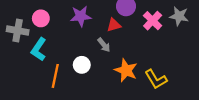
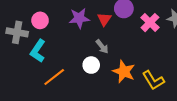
red triangle: (114, 25) -> (104, 19), moved, turned -40
white circle: (82, 65) -> (91, 65), moved
orange line: (55, 76) -> (54, 77), turned 40

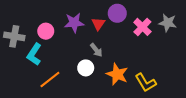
pink circle: (40, 20) -> (46, 31), moved

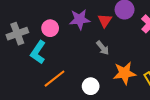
gray cross: (14, 36) -> (17, 34), turned -30
white circle: (86, 68) -> (91, 86), moved
orange star: (117, 74) -> (125, 73), turned -30

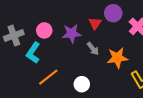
purple star: (80, 19) -> (72, 33), moved
orange star: (125, 73) -> (117, 58), moved

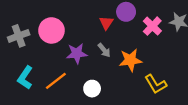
pink circle: (44, 30) -> (52, 30), size x1.5
purple star: (72, 33) -> (77, 53), moved
cyan L-shape: (33, 53) -> (25, 78), moved

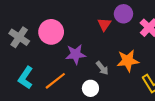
gray cross: (19, 36) -> (19, 37), turned -36
gray arrow: (104, 50) -> (102, 68), moved

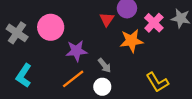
orange star: (128, 61) -> (131, 41), moved
orange line: (55, 81) -> (73, 79), moved
white circle: (90, 88) -> (102, 87), moved

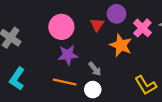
pink circle: (51, 27) -> (61, 27), moved
orange star: (131, 41) -> (121, 45), turned 30
orange line: (73, 79) -> (65, 82), turned 50

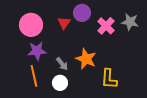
orange star: (121, 45) -> (86, 59), moved
orange line: (65, 82) -> (34, 76), turned 65
yellow L-shape: (146, 85) -> (109, 79), turned 35

